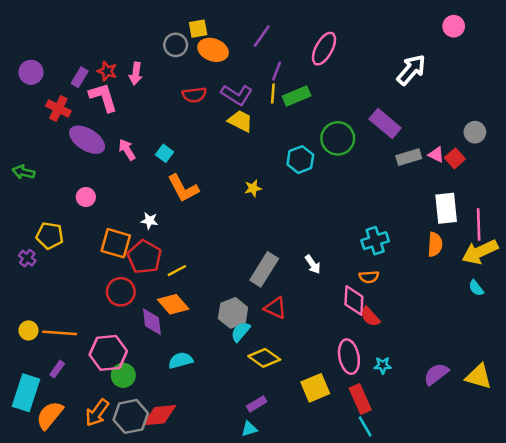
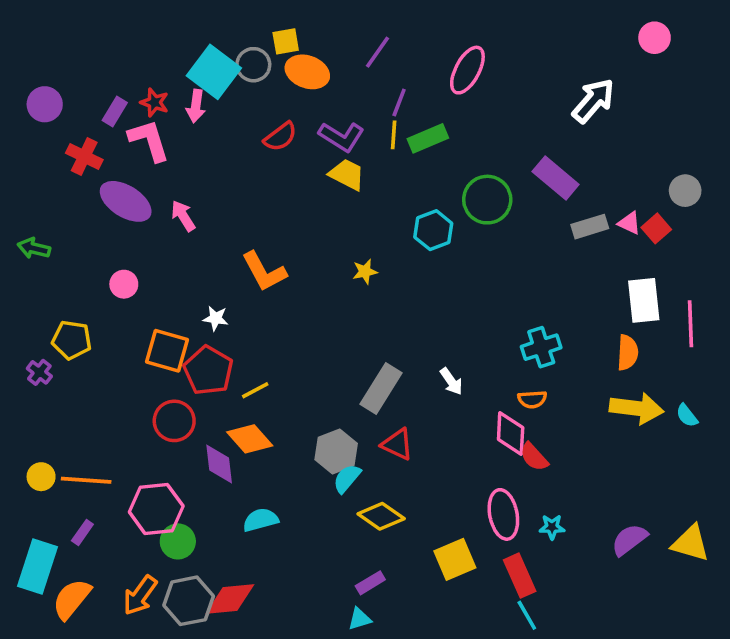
red semicircle: (194, 95) -> (280, 137), turned -30
cyan square: (164, 153) -> (214, 72), moved, size x2.0
yellow arrow: (480, 252) -> (637, 408), moved, turned -148

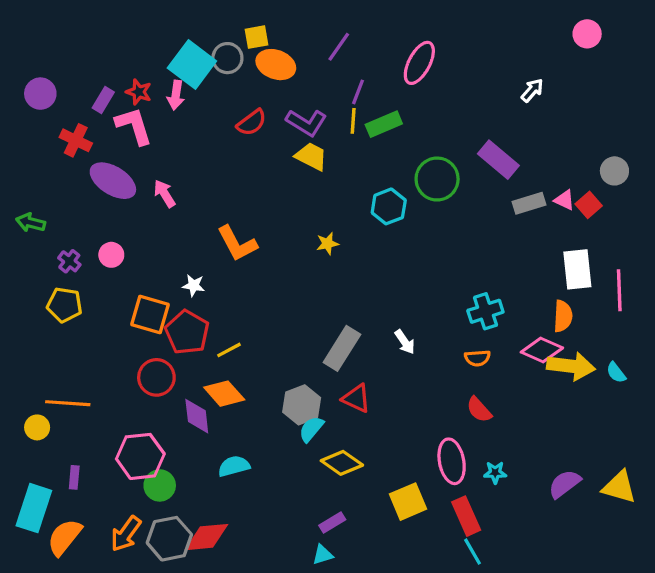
white arrow: (593, 101) -> (532, 90), size x0.6
purple cross: (39, 372) -> (69, 261), moved
pink diamond: (511, 433) -> (542, 350), moved, turned -69
orange line: (86, 480) -> (68, 403), moved
purple rectangle: (82, 532) -> (74, 477), turned -30

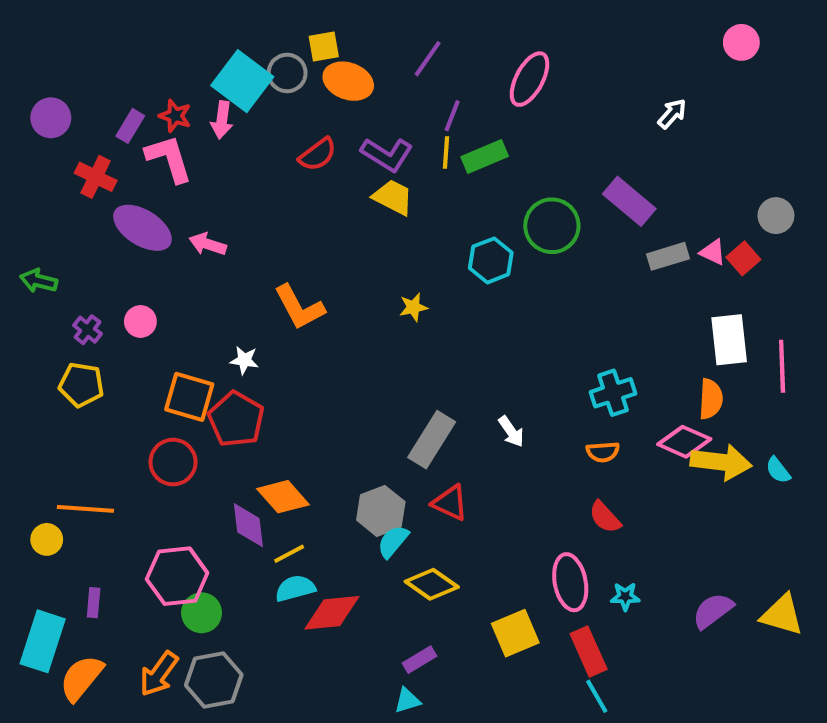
pink arrow: (165, 194) -> (208, 244), turned -40
yellow line: (229, 350) -> (289, 554), moved
red circle: (156, 377) -> (173, 462), moved
red diamond: (206, 537) -> (332, 613), moved

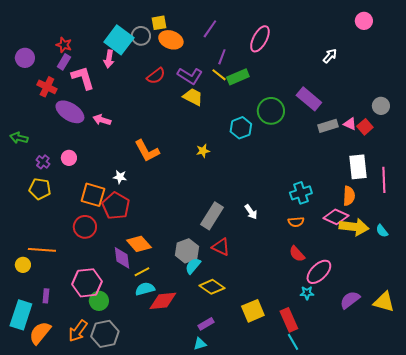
red star: (175, 116) -> (64, 45), moved
yellow line: (446, 152) -> (219, 75), turned -56
pink ellipse: (570, 582) -> (319, 272), moved, turned 56

